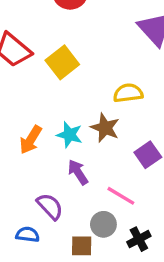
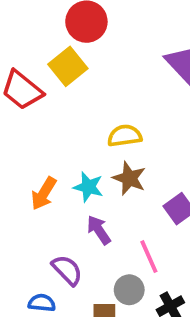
yellow square: (62, 62) -> (68, 66), moved
yellow semicircle: (128, 93) -> (125, 136), moved
pink line: (121, 196) -> (149, 257), turned 36

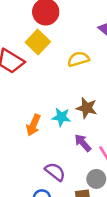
yellow semicircle: (125, 136) -> (78, 59), moved
purple arrow: (99, 230) -> (83, 143), moved

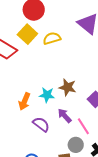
yellow semicircle: (78, 59) -> (52, 38), moved
purple semicircle: (55, 172) -> (41, 124), moved

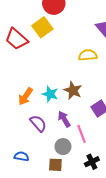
yellow semicircle: (52, 38) -> (88, 55), moved
gray circle: (76, 145) -> (63, 147), moved

